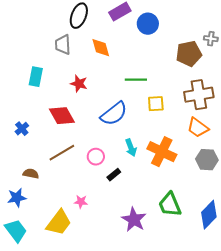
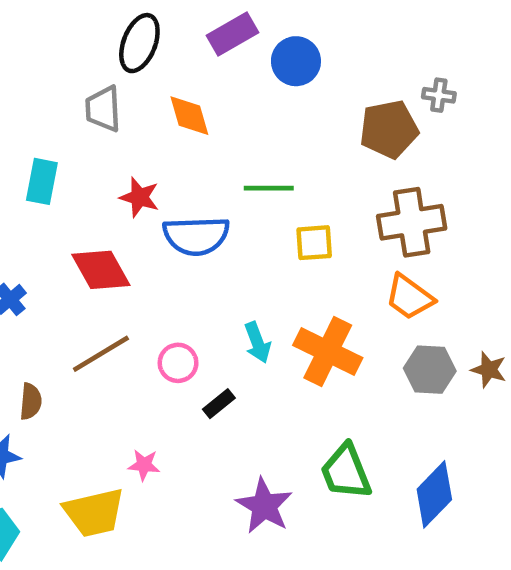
blue semicircle: (114, 114) -> (196, 236), moved, turned 36
brown semicircle: (31, 174) -> (31, 401), turned 84
yellow trapezoid: (59, 223) -> (94, 513), turned 40

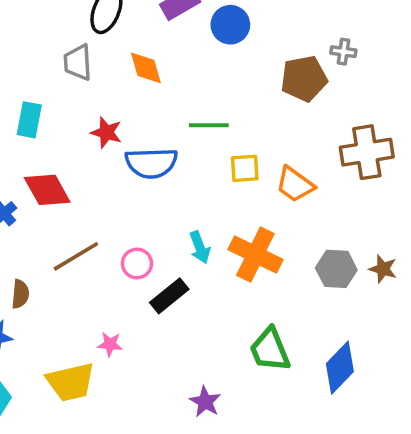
brown cross: (412, 222) -> (367, 152), moved
red diamond: (101, 270) -> (47, 190), moved
orange trapezoid: (409, 297) -> (295, 185), moved
black rectangle: (219, 404) -> (169, 296), size x1.5
purple star: (264, 506) -> (205, 402), moved, size x0.7

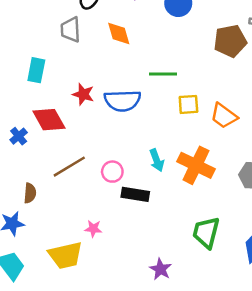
red star: (106, 132) -> (83, 94), moved
black rectangle: (169, 296) -> (135, 194), turned 48
green trapezoid: (270, 350) -> (206, 232), turned 36

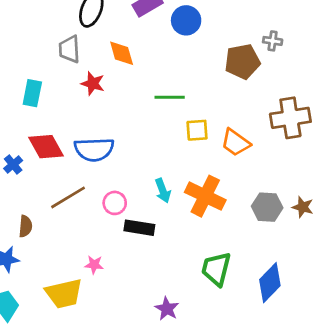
red star: (83, 94) -> (93, 84), moved
blue semicircle: (122, 101) -> (94, 149), moved

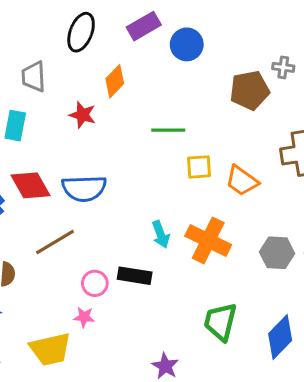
gray trapezoid: (69, 49) -> (34, 77), moved
orange diamond: (122, 53) -> (115, 81), turned 60
pink circle: (115, 203) -> (95, 283), moved

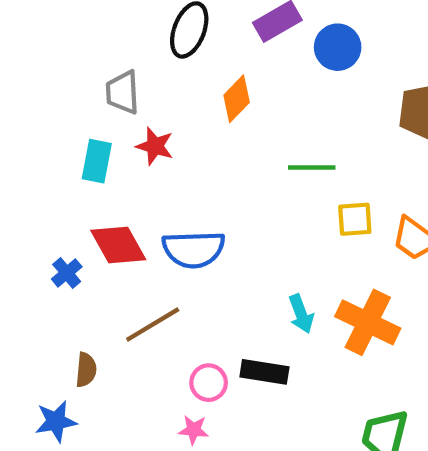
red star: (83, 115) -> (155, 146), moved

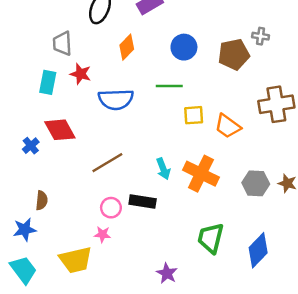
blue circle: (338, 47) -> (184, 47), moved
blue semicircle: (194, 249) -> (116, 99), moved
brown line: (153, 325) -> (107, 163), moved

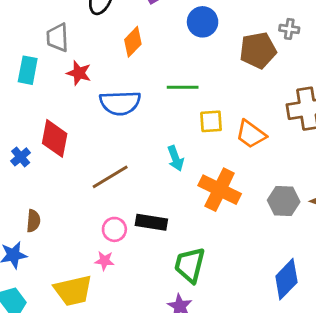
blue circle: (184, 47) -> (203, 22), moved
cyan rectangle: (48, 82) -> (28, 70), moved
red diamond: (60, 130) -> (55, 138), turned 40
cyan arrow: (163, 169) -> (176, 158), moved
green trapezoid: (211, 238) -> (190, 265), moved

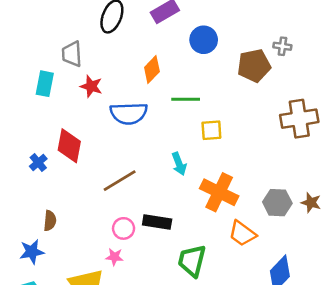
orange diamond: (133, 42) -> (152, 69), moved
orange trapezoid: (251, 134) -> (242, 234), moved

